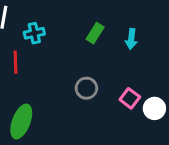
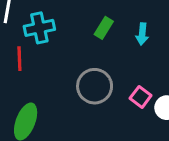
cyan cross: (34, 33) -> (39, 28), size x1.4
gray circle: (86, 88) -> (95, 86), size x1.5

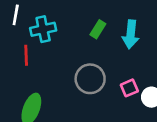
cyan arrow: (142, 34) -> (131, 34), size x1.5
pink square: (141, 97) -> (129, 88), turned 30

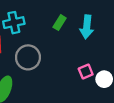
gray circle: (90, 79) -> (28, 57), moved

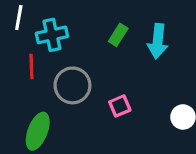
pink square: (86, 72) -> (120, 106), moved

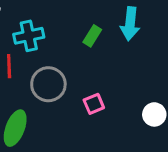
cyan arrow: (158, 41) -> (130, 24), moved

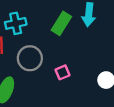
green rectangle: (92, 36) -> (61, 23), size x1.5

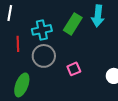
cyan cross: (16, 23) -> (42, 30), moved

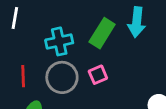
red line: (18, 44) -> (23, 76), moved
pink square: (74, 69) -> (98, 75), moved

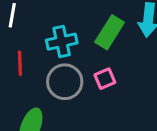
red line: (23, 76) -> (20, 63), moved

